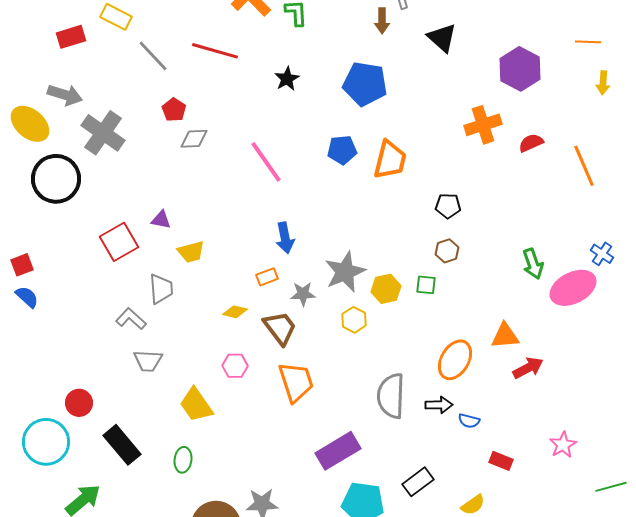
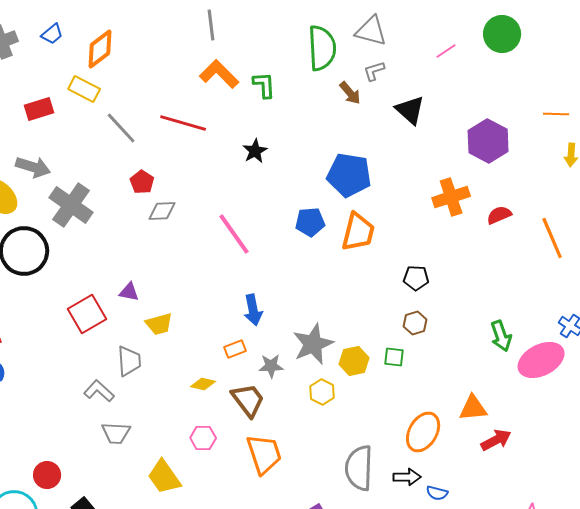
brown arrow: (382, 21) -> (350, 93), turned -40
blue pentagon: (365, 84) -> (349, 175), moved

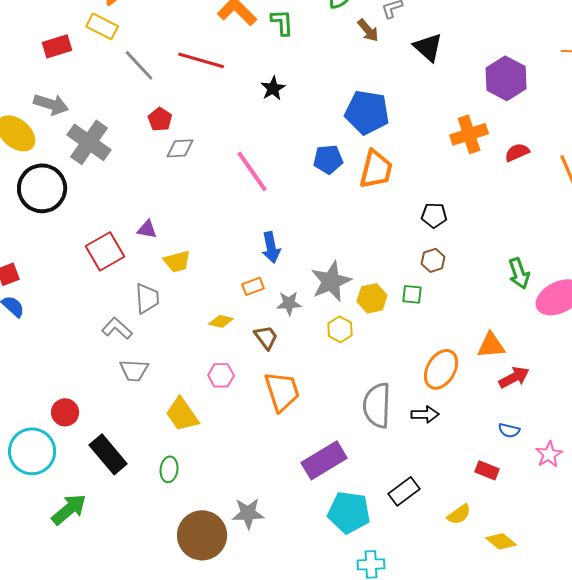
brown trapezoid: (248, 400) -> (266, 337), size x0.7
blue semicircle: (437, 493) -> (509, 430), moved

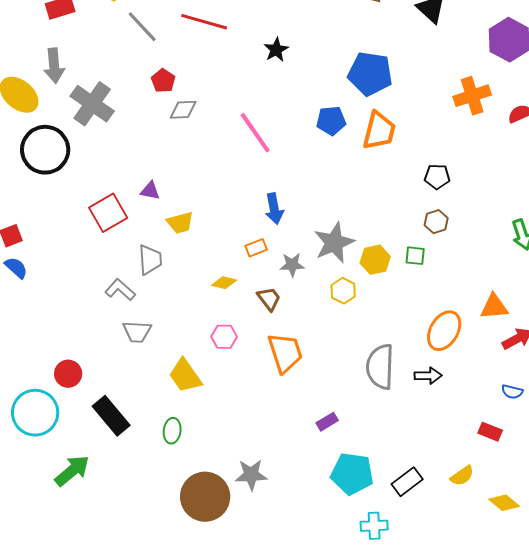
gray arrow: (51, 104) -> (54, 66), turned 68
purple rectangle: (324, 460) -> (327, 422), size x0.5
black rectangle: (404, 491) -> (407, 482), moved

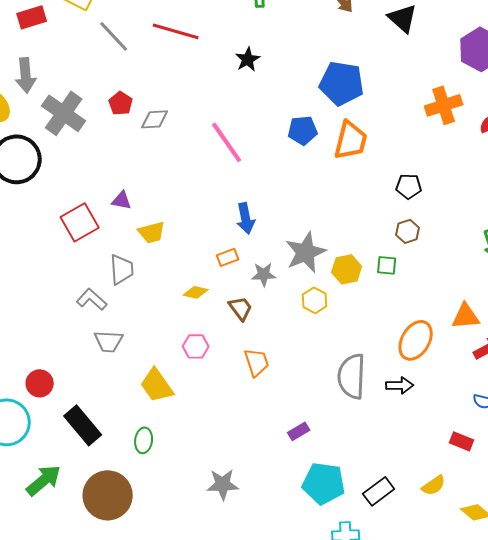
red pentagon: (163, 81) -> (121, 103), moved
orange trapezoid: (285, 353) -> (257, 362), size x0.7
brown circle: (205, 497) -> (108, 495), moved

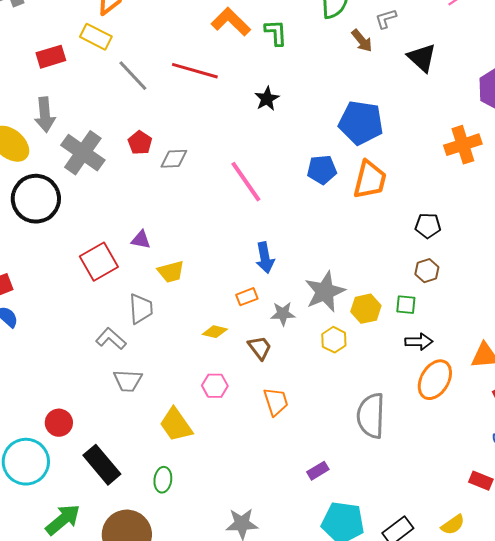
black arrow: (400, 385) -> (419, 342), moved

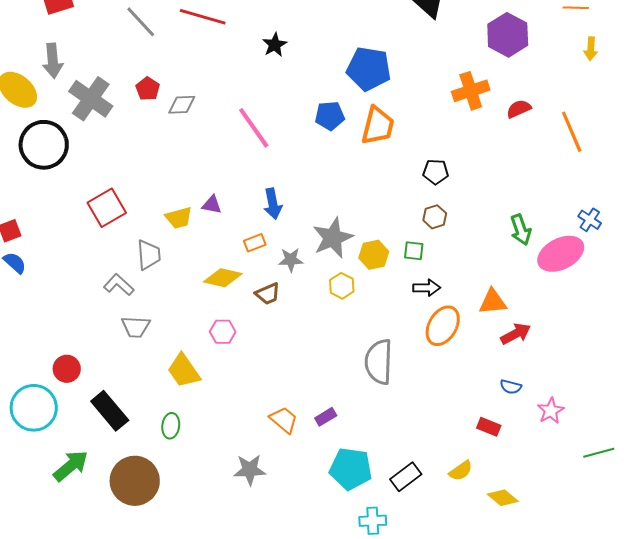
purple triangle: (141, 240) -> (212, 205), moved
yellow diamond: (215, 332) -> (223, 278), size x1.5
brown trapezoid: (260, 348) -> (268, 294), turned 104
orange trapezoid: (276, 402) -> (284, 420), moved, turned -32

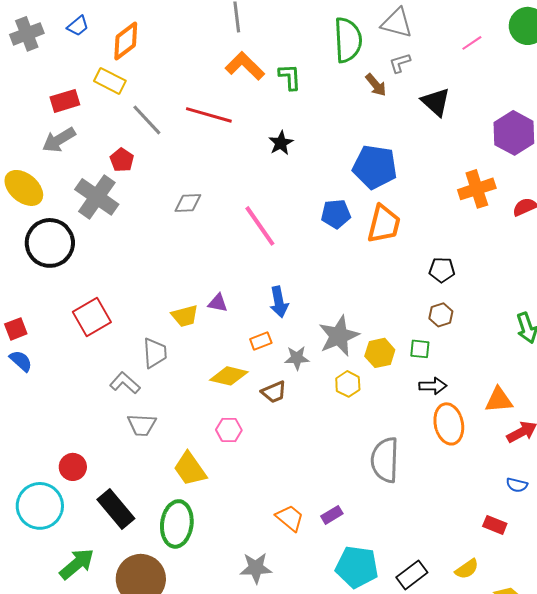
gray arrow: (53, 61) -> (59, 140), moved, turned 64
red pentagon: (148, 89) -> (122, 160), moved
red square: (107, 208) -> (92, 317), moved
orange ellipse: (443, 326) -> (449, 424), turned -42
green ellipse: (171, 426) -> (177, 524), size x1.8

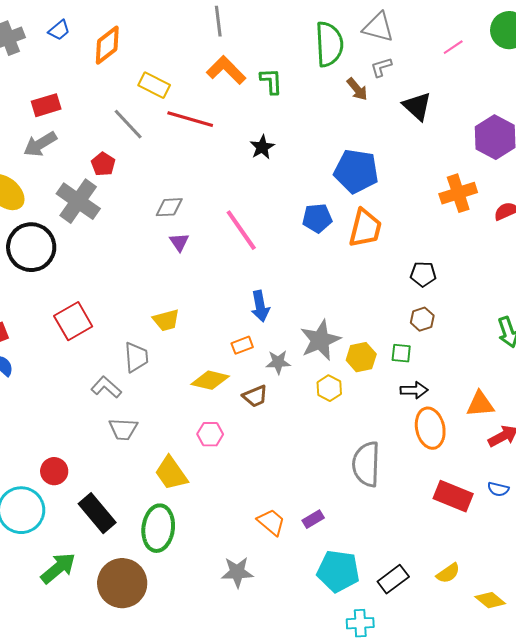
yellow rectangle: (110, 81) -> (154, 85), moved
purple triangle: (218, 303) -> (179, 242), moved, turned 45
red rectangle: (495, 525) -> (453, 496), moved, size x1.6

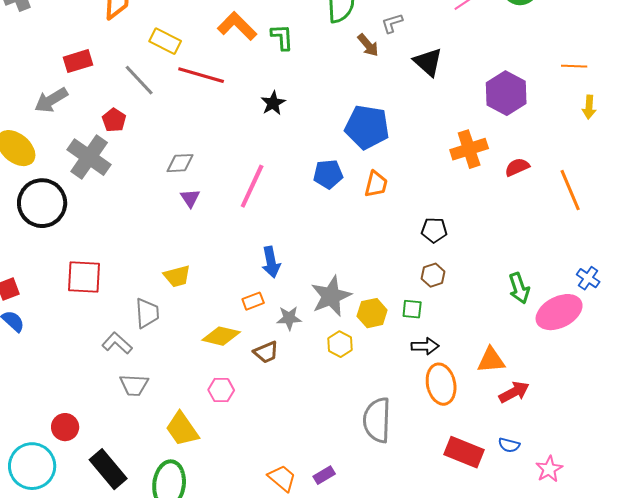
red rectangle: (46, 105) -> (78, 61), moved
orange trapezoid: (365, 228) -> (376, 184), size x0.7
pink line: (241, 230) -> (252, 186), turned 60
red square: (73, 321) -> (84, 277), turned 33

